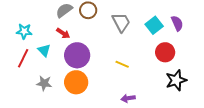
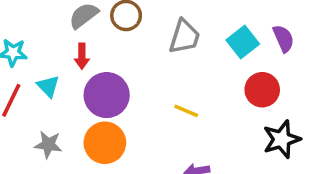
gray trapezoid: (121, 22) -> (184, 37), turned 45
red arrow: (63, 33) -> (82, 56), turned 56

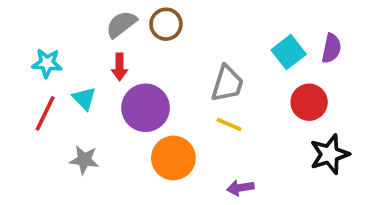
gray trapezoid: (184, 37) -> (227, 84), moved
purple semicircle: (283, 38) -> (331, 48), turned 36
orange circle: (105, 143) -> (173, 158), moved

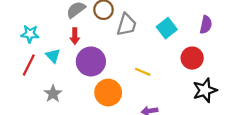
cyan square: (289, 52) -> (167, 28), moved
gray trapezoid: (227, 84) -> (127, 25), moved
gray star: (84, 160) -> (53, 94), turned 30

